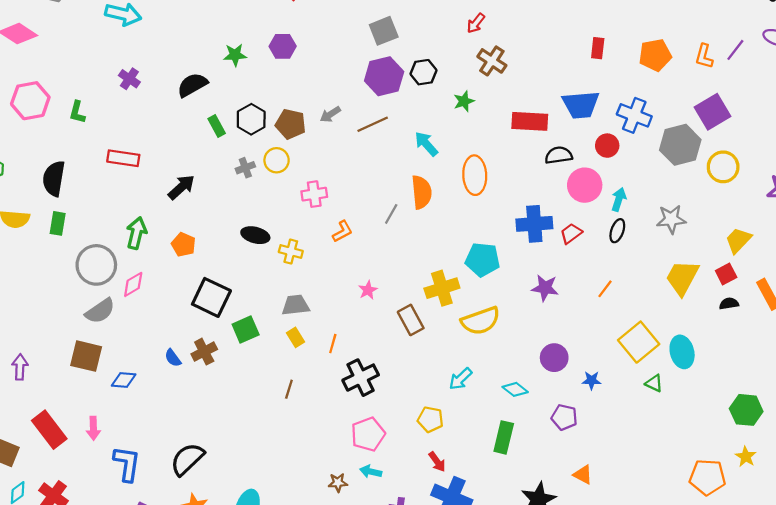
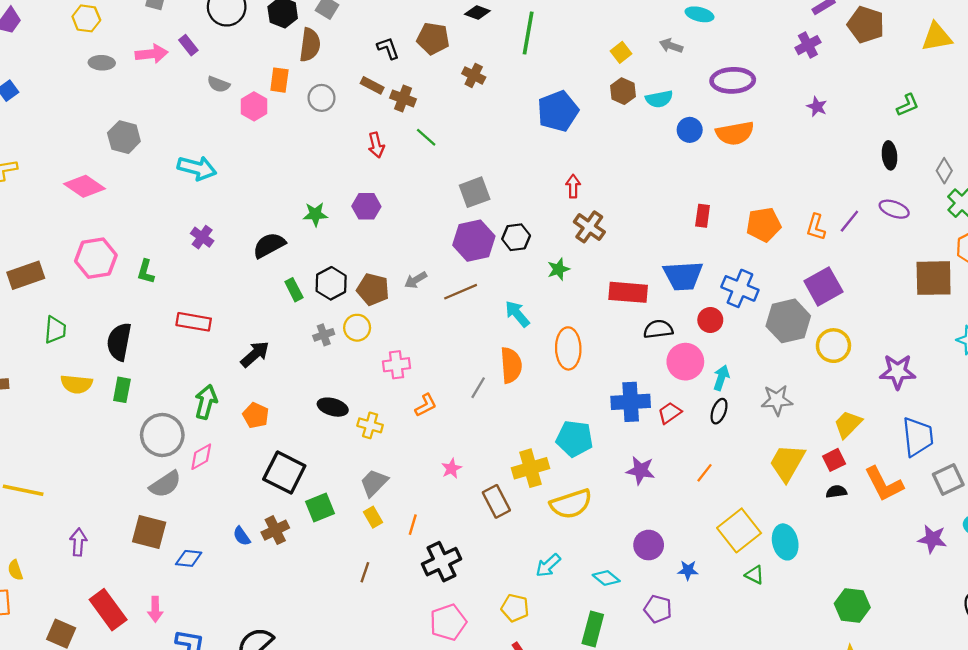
red arrow: (476, 23) -> (573, 186), turned 140
gray trapezoid: (296, 305) -> (374, 483), turned -40

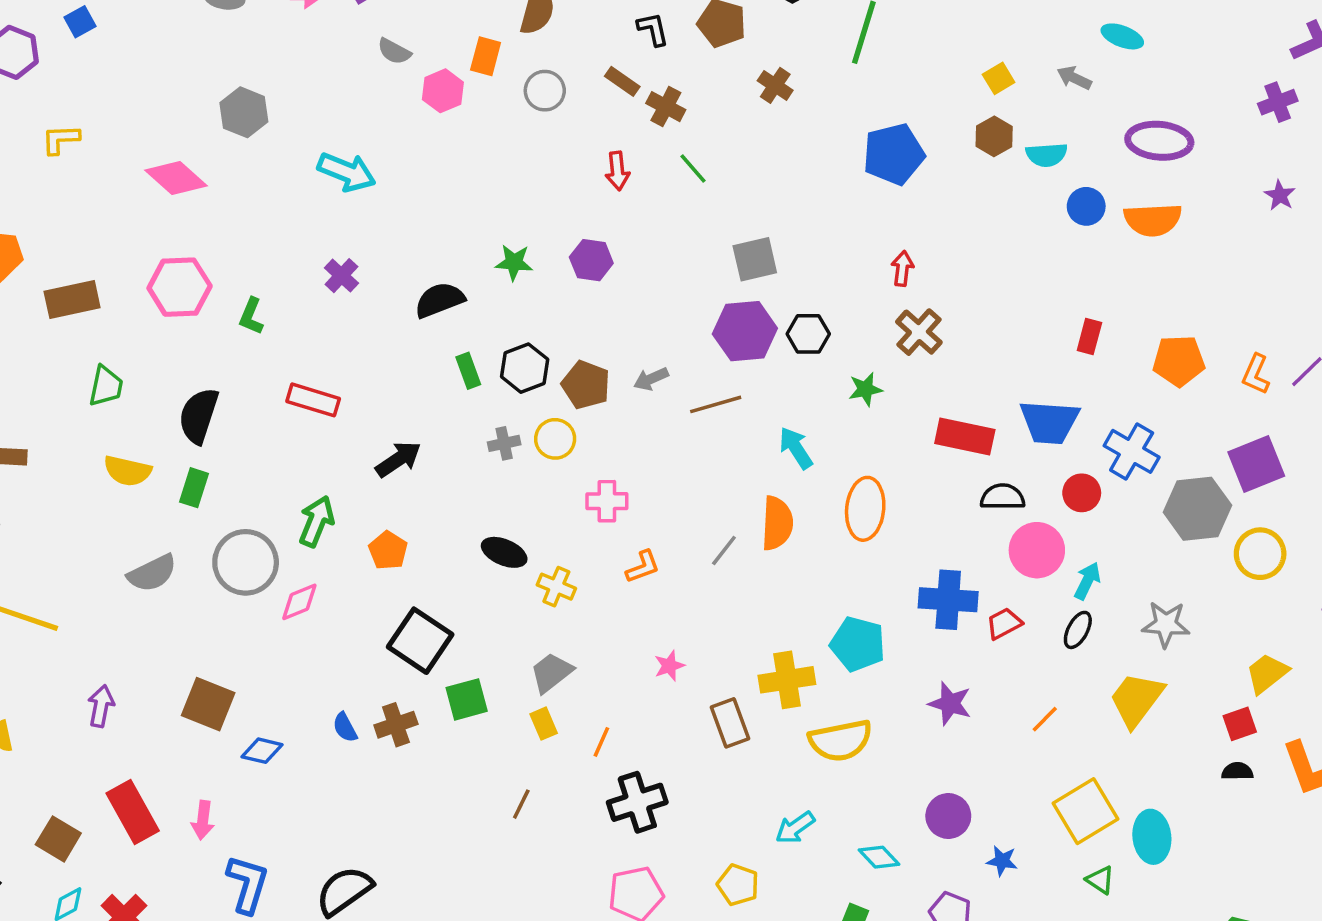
yellow trapezoid: (787, 463) -> (1136, 699), moved
gray semicircle: (165, 484) -> (152, 573), moved

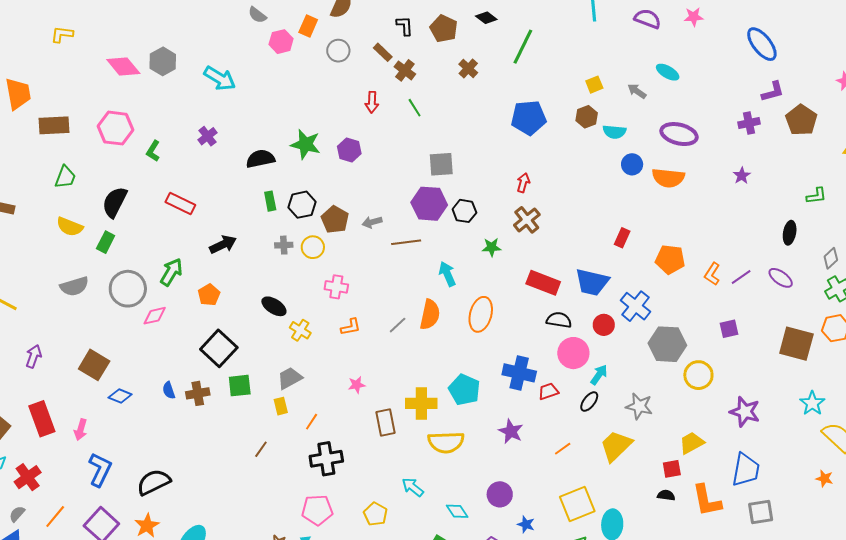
gray hexagon: (244, 112) -> (163, 61), moved
green star: (514, 262) -> (306, 144), size x1.4
purple square: (1256, 464) -> (729, 329), moved, size x0.6
cyan arrow: (795, 828) -> (413, 487), turned 65

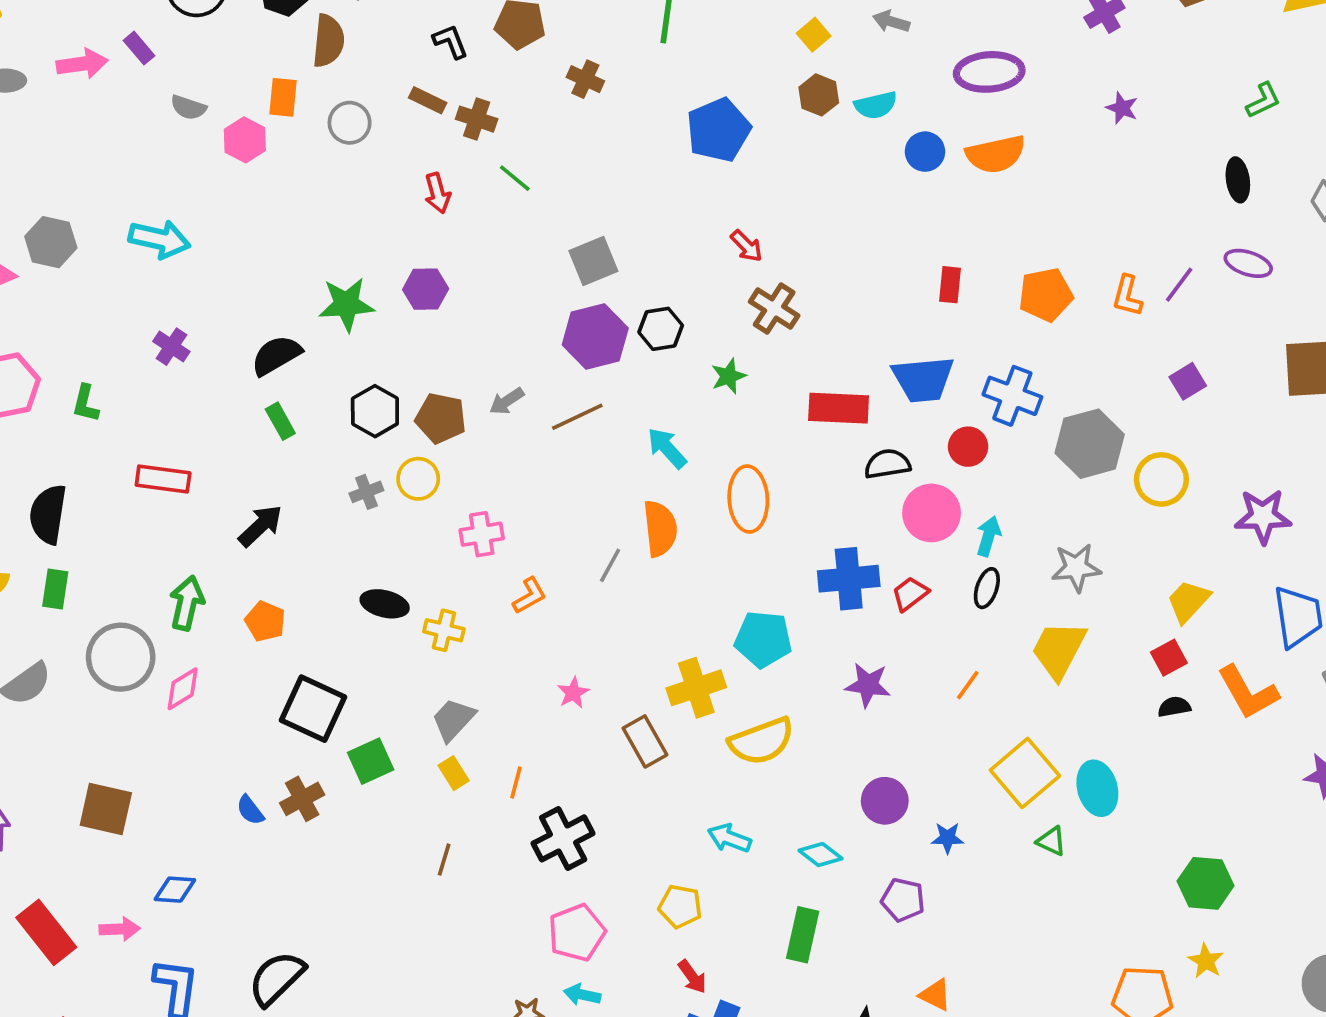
red arrow: (523, 183) -> (747, 246), turned 138
green rectangle: (270, 201) -> (280, 421), moved
blue diamond: (120, 396) -> (175, 890), moved
pink arrow: (81, 430) -> (120, 929), turned -90

